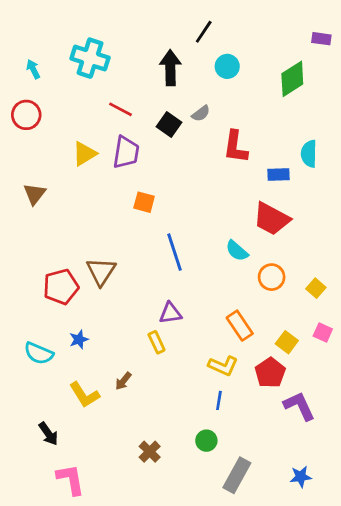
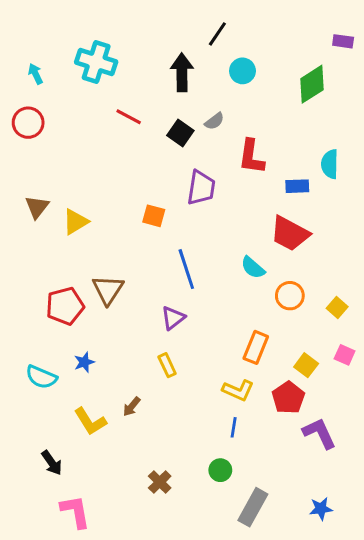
purple trapezoid: (126, 152) -> (201, 188), moved
yellow triangle: (84, 154) -> (75, 222), moved
purple triangle: (170, 313) -> (173, 318), moved, turned -30
orange rectangle: (240, 326) -> (256, 347), turned 56

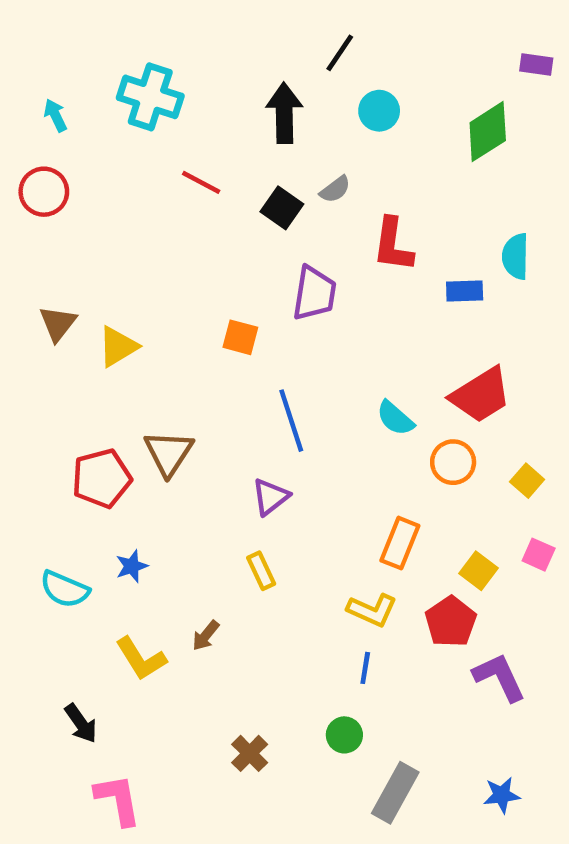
red trapezoid: (290, 234) -> (481, 395), moved, turned -60

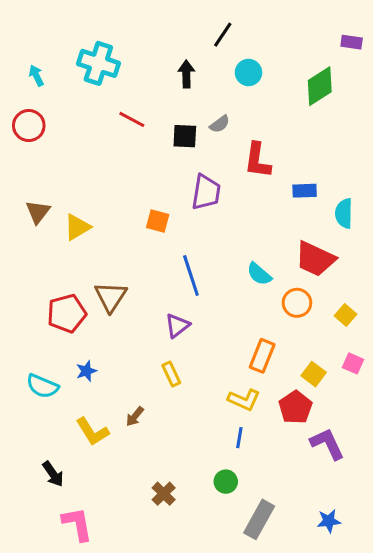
black arrow: (284, 113) -> (186, 74), size x0.7
black square: (282, 208) -> (185, 136), turned -32
cyan semicircle: (515, 256) -> (344, 213), moved
red trapezoid: (481, 395) -> (315, 259), turned 57

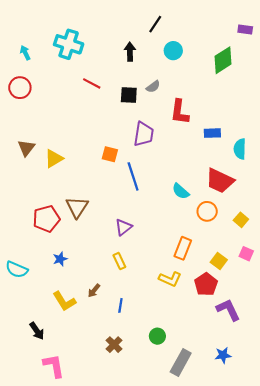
blue line: (191, 276) -> (133, 176), moved
cyan semicircle: (42, 386) -> (17, 270), moved
blue line: (239, 438) -> (120, 305), moved
blue star: (329, 521) -> (223, 355), moved

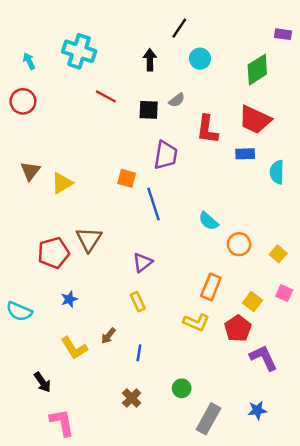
red trapezoid: (220, 181) -> (255, 120), moved

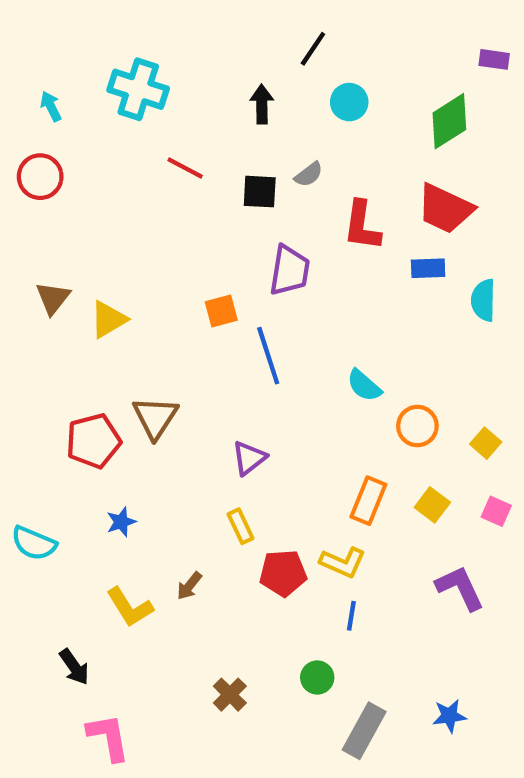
orange square: (127, 178) -> (221, 311), turned -30
yellow square: (252, 302) -> (432, 505), moved
red pentagon: (238, 328) -> (283, 573), moved, turned 30
blue line: (139, 353) -> (351, 616), moved
purple L-shape: (263, 358) -> (460, 588), moved

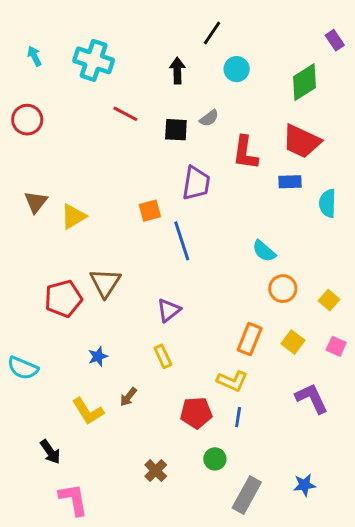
purple rectangle: (494, 59) -> (335, 40), turned 48
cyan arrow: (51, 106) -> (34, 56), moved
cyan semicircle: (364, 386) -> (264, 251), moved
blue star: (121, 522) -> (98, 356), moved
red pentagon: (283, 573) -> (196, 413), moved

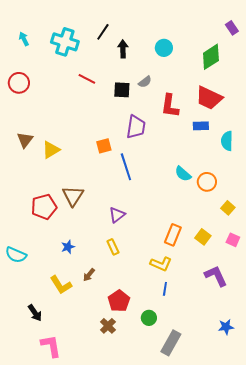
black line: (212, 33) -> (103, 32), moved
orange circle: (283, 289) -> (207, 182), moved
red pentagon: (196, 413) -> (119, 301), moved, turned -30
blue star: (304, 485) -> (226, 327), moved

